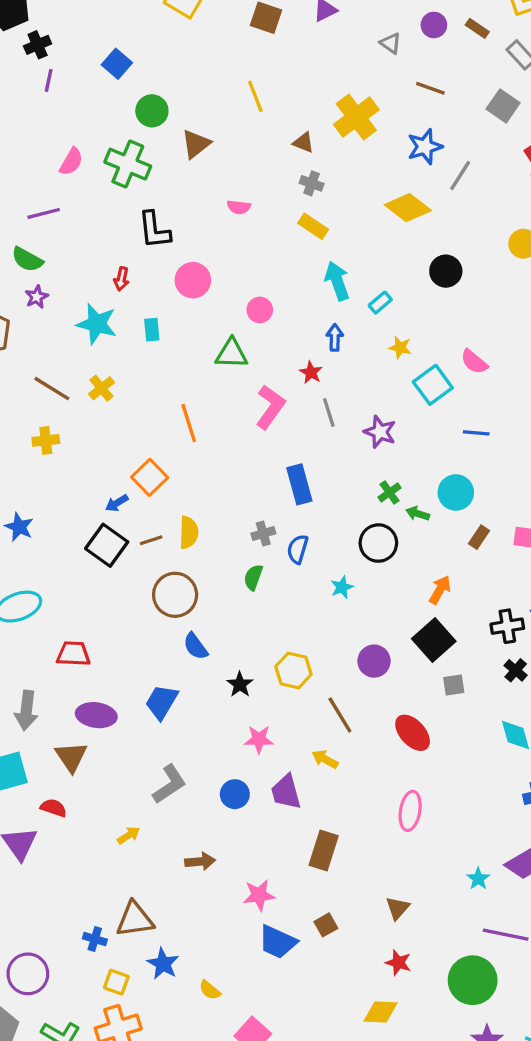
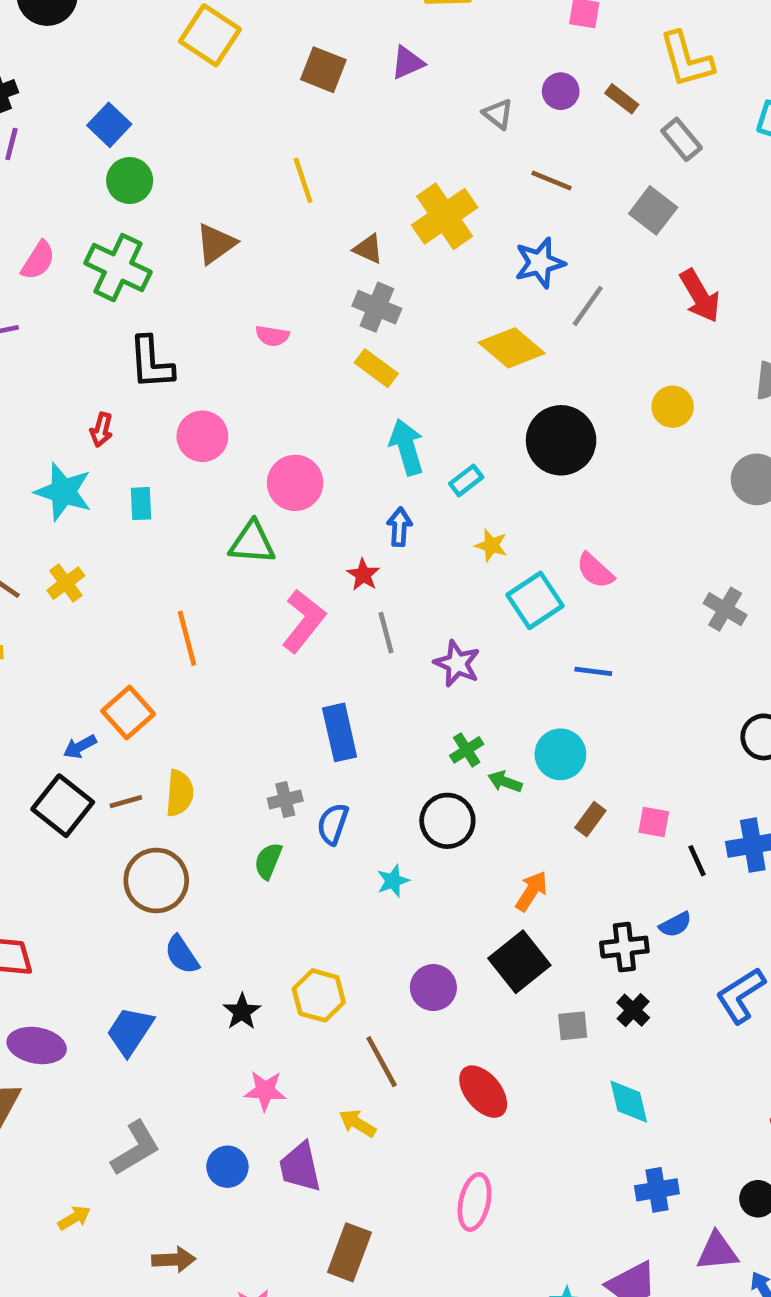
green circle: (152, 111) -> (130, 181), moved
gray cross: (312, 183) -> (377, 307), size x1.4
black circle: (446, 271) -> (561, 440), size x1.5
pink circle: (260, 310) -> (295, 483), size x1.5
gray square: (454, 685) -> (573, 1026), moved

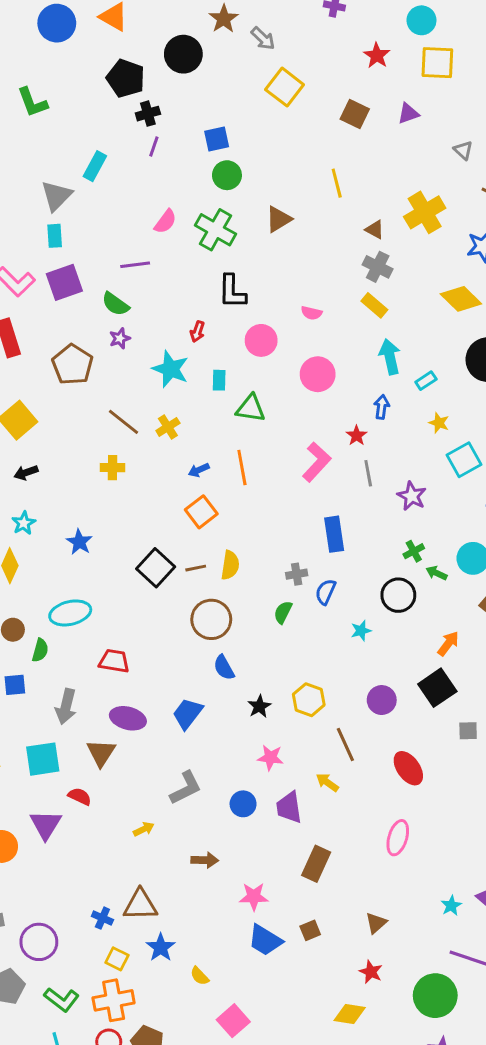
blue square: (109, 125) -> (217, 139), turned 30
pink semicircle: (272, 336) -> (311, 313), moved
green triangle: (252, 543) -> (251, 408), moved
blue arrow: (80, 747) -> (199, 470), moved

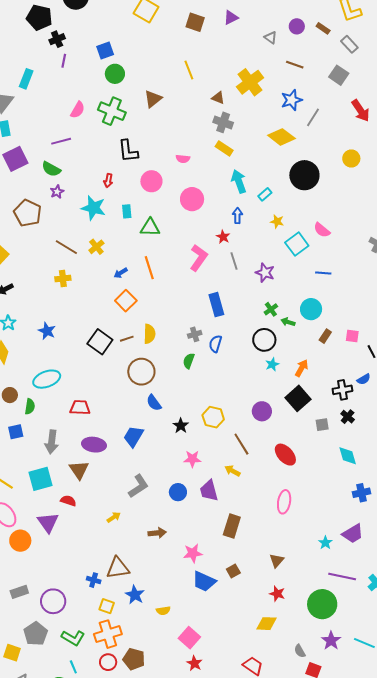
cyan star: (361, 631) -> (272, 364), moved
yellow semicircle: (200, 976) -> (163, 611), turned -48

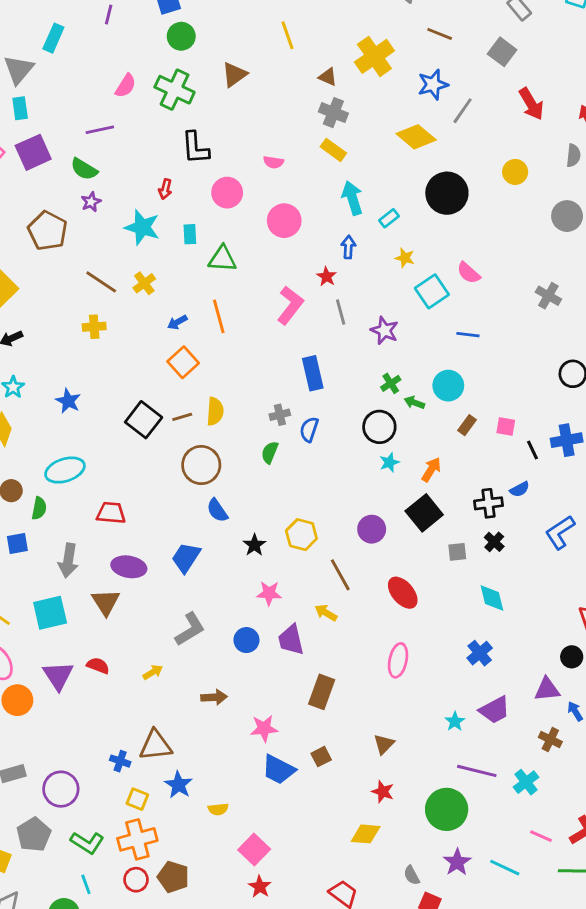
blue cross: (362, 493) -> (480, 653), moved, turned -30
red semicircle: (68, 501) -> (98, 666), moved

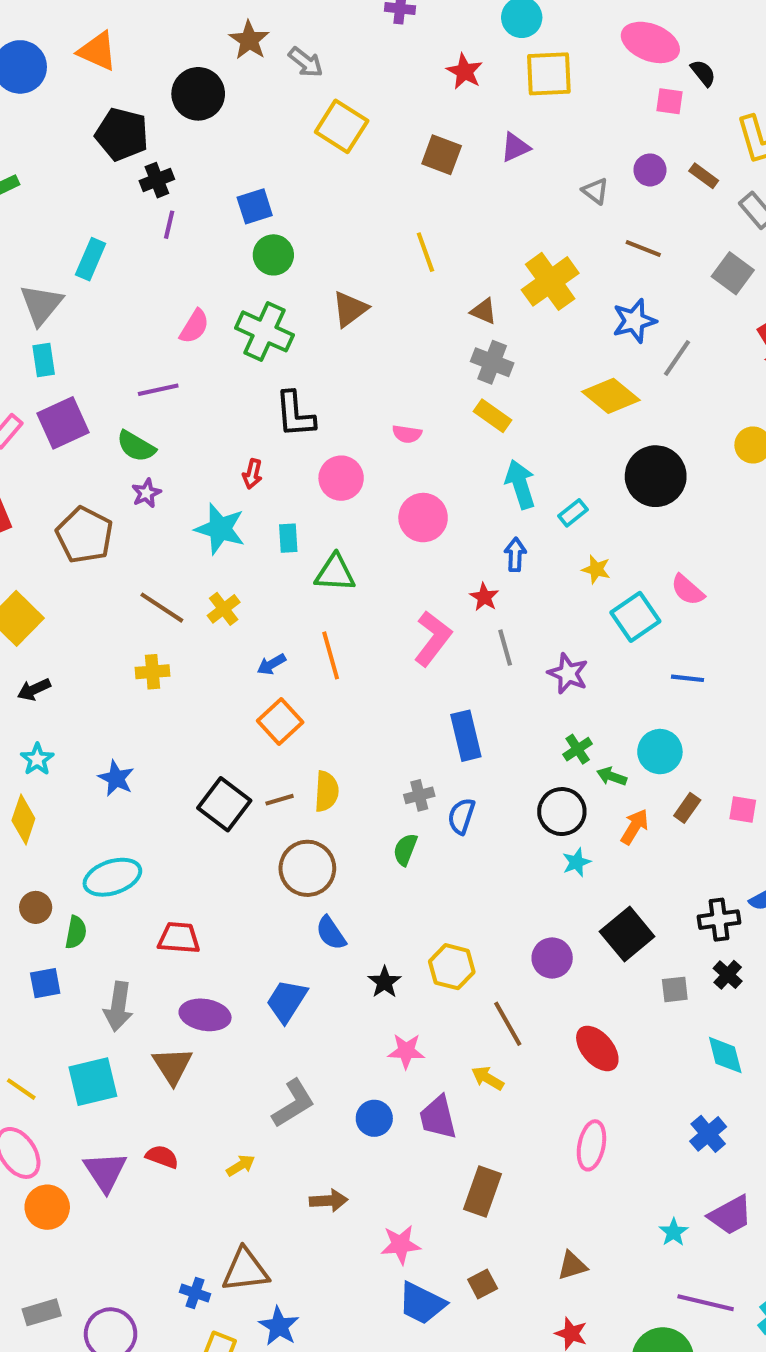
orange arrow: (431, 470) -> (635, 827), moved
brown triangle: (384, 744) -> (572, 1266), turned 30

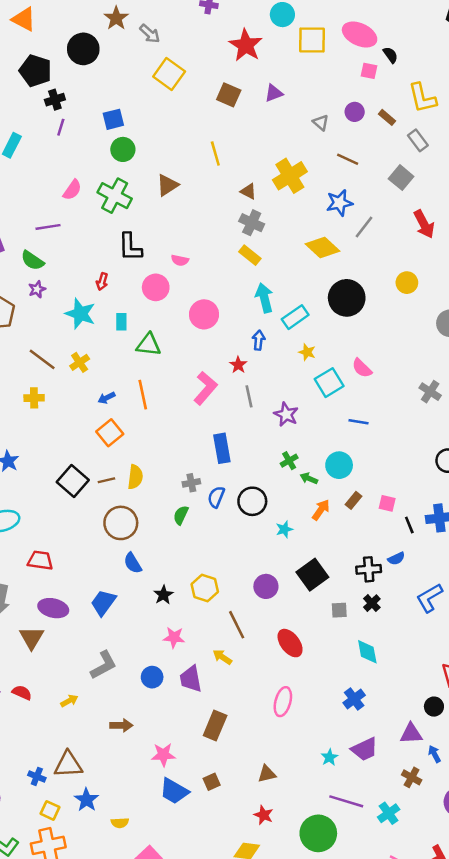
red star: (465, 71) -> (246, 45), size x1.5
yellow square: (549, 74) -> (312, 40), moved
pink semicircle: (407, 434) -> (180, 260), moved
cyan rectangle: (573, 513) -> (295, 317), size x1.5
black circle: (562, 812) -> (252, 501), moved

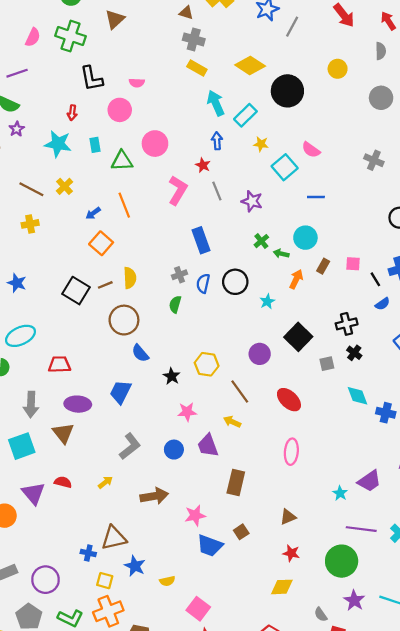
yellow diamond: (322, 248) -> (250, 65), moved
pink circle: (204, 314) -> (155, 144), moved
blue semicircle: (396, 559) -> (382, 304), moved
blue cross: (354, 699) -> (386, 413), moved, turned -30
brown arrow: (121, 725) -> (154, 496), size x1.4

